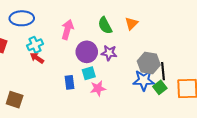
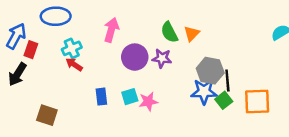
orange triangle: (131, 23) -> (192, 34), moved
green semicircle: (105, 25) -> (169, 32), moved
cyan square: (89, 73) -> (130, 97), moved
blue rectangle: (69, 82) -> (101, 97), moved

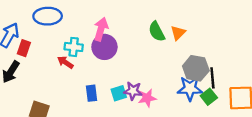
cyan cross: (72, 48) -> (74, 47), moved, turned 30
purple circle: (135, 57) -> (104, 47), moved
purple star: (162, 58) -> (133, 91), moved
pink star: (148, 102) -> (147, 98), moved

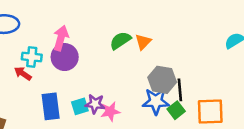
green semicircle: (157, 32) -> (120, 41), turned 84
blue rectangle: (91, 93) -> (51, 106), size x1.5

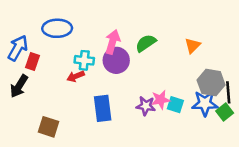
green semicircle: (120, 41) -> (146, 43), moved
red arrow: (23, 73) -> (76, 76), turned -56
cyan square: (80, 106) -> (175, 105), moved, turned 35
pink star: (110, 111) -> (161, 100), moved

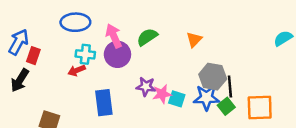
blue ellipse: (57, 28) -> (75, 22), moved
pink arrow: (113, 42) -> (114, 36), turned -40
purple star: (146, 106) -> (146, 86), moved

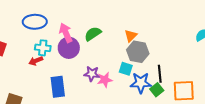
gray hexagon: (213, 77) -> (138, 52), moved
cyan square: (177, 99) -> (126, 69), moved

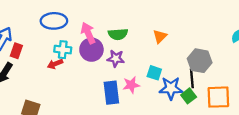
green semicircle: (93, 34) -> (118, 34), turned -150
gray hexagon: (138, 52) -> (200, 61), moved
purple star: (92, 74) -> (116, 58), moved
blue rectangle: (58, 87) -> (111, 93), moved

